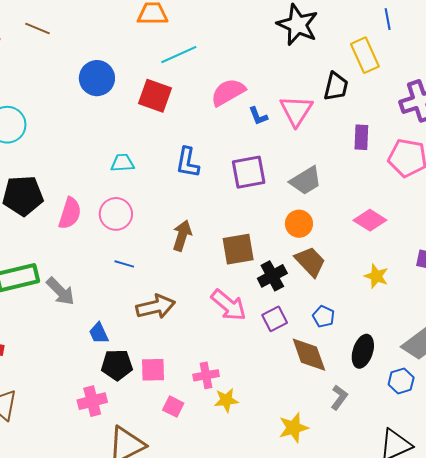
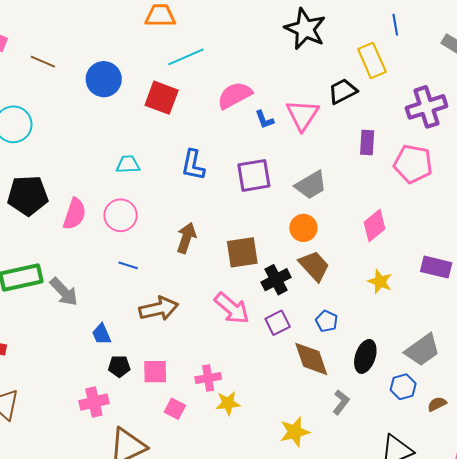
brown line: (38, 29) -> (43, 62), moved
black trapezoid: (336, 86) -> (343, 91), turned -132
pink diamond: (370, 220) -> (374, 226), turned -72
black pentagon: (117, 365) -> (119, 366), size x0.7

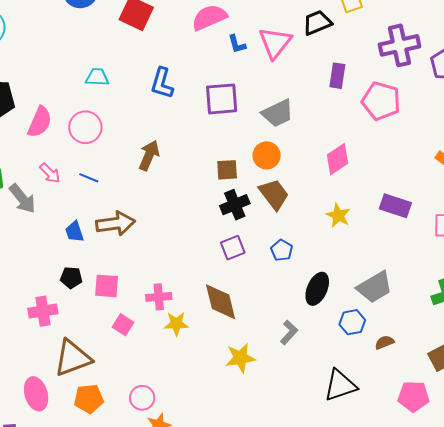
brown square: (242, 252) -> (227, 170), moved, size x0.7
pink arrow: (232, 308) -> (50, 173), moved, size x0.6
blue trapezoid: (102, 334) -> (75, 232), moved
brown diamond: (311, 359) -> (221, 302), moved

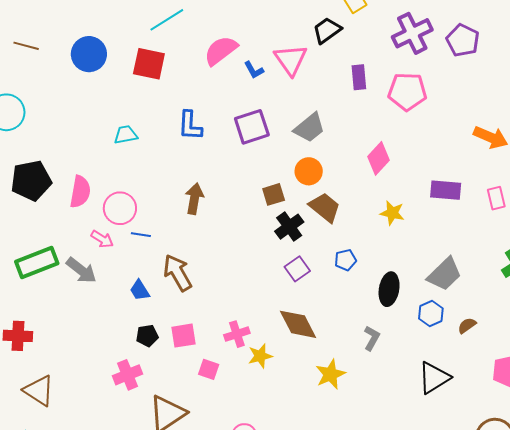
pink circle: (85, 127) -> (120, 208), moved
brown arrow: (115, 224) -> (178, 273), turned -99
blue pentagon: (282, 250) -> (345, 260), turned -30

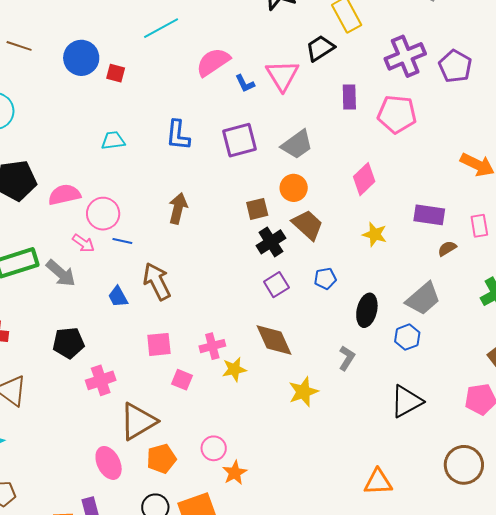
red square: (149, 64) -> (116, 73), moved, size x0.6
pink semicircle: (80, 192) -> (64, 195), turned -116
brown semicircle: (467, 326) -> (447, 249), moved
black pentagon: (147, 336) -> (69, 343), moved, size x1.4

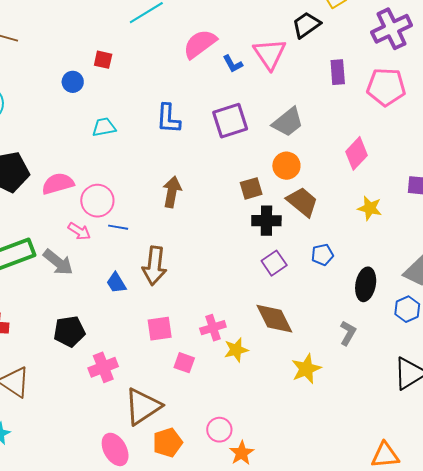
blue circle: (81, 58) -> (73, 82), moved, size x0.6
black cross: (271, 242) -> (266, 221), turned 36
brown arrow: (157, 281) -> (154, 266), turned -144

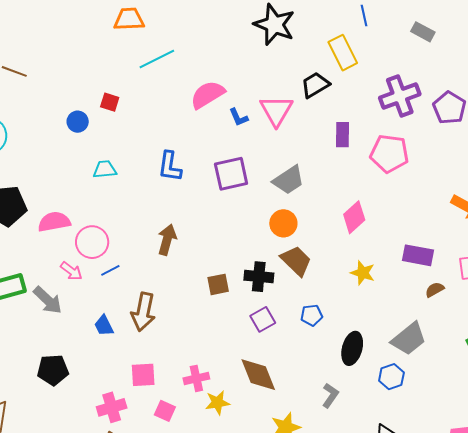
brown square: (251, 188) -> (218, 284), moved
blue line: (118, 227) -> (110, 270), turned -42
pink cross: (103, 367) -> (112, 407), moved

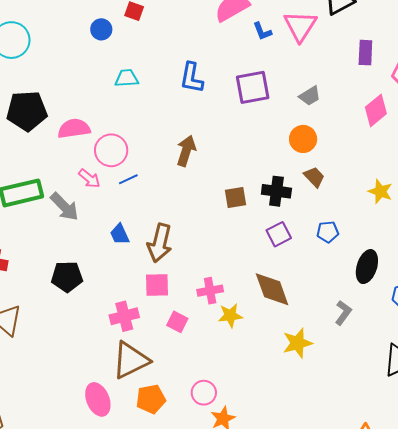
gray trapezoid: (288, 180) -> (310, 96), size x0.7
pink diamond: (354, 217) -> (376, 110), moved
brown trapezoid: (296, 261) -> (314, 177), size x0.7
brown arrow: (143, 312) -> (160, 243), moved

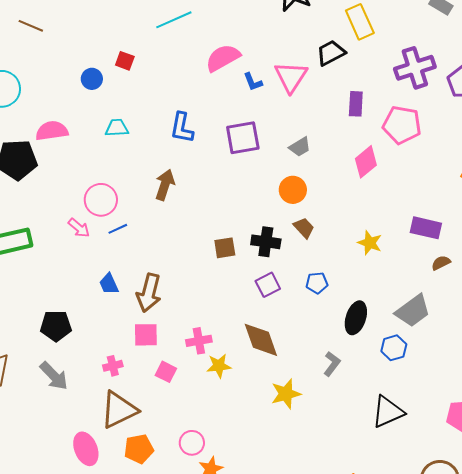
pink semicircle: (74, 129) -> (52, 131), moved
brown arrow: (186, 151) -> (165, 185), moved
gray arrow: (65, 207) -> (54, 376), moved
pink cross: (124, 316) -> (113, 366), size x0.7

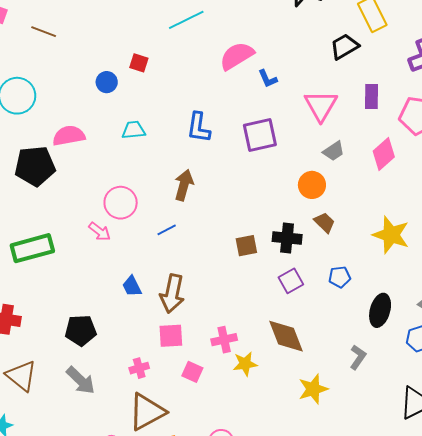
pink triangle: (291, 77) -> (321, 106), moved
gray trapezoid: (300, 147) -> (334, 151), moved
blue line: (118, 229) -> (167, 230), moved
yellow star: (370, 243) -> (391, 235), size x1.5

